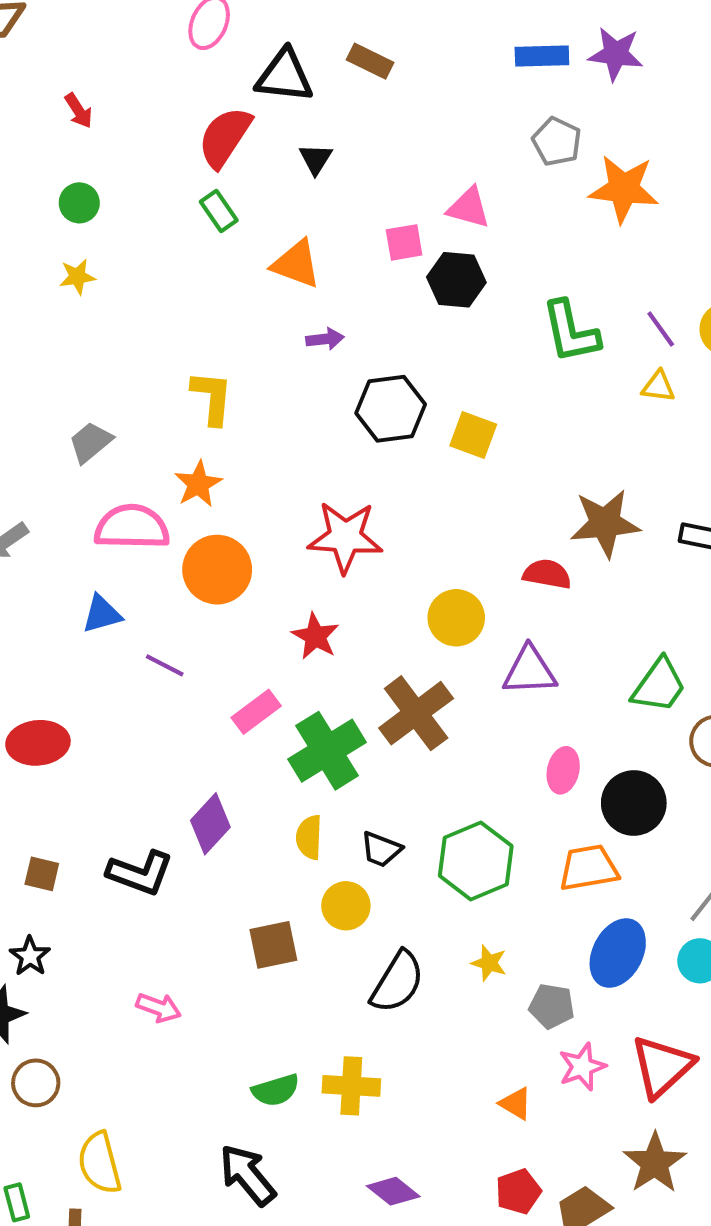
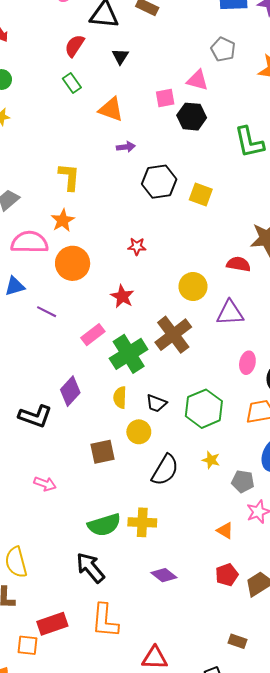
red semicircle: (225, 137) -> (75, 46), size x0.7
gray pentagon: (557, 142) -> (223, 49), moved
red star: (345, 537) -> (137, 246), size x0.5
green semicircle: (276, 1090) -> (104, 525), size x1.4

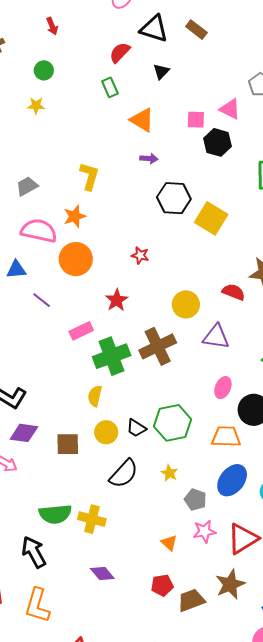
yellow square: (201, 194) -> (211, 218), size x1.4
purple diamond: (70, 391) -> (24, 433), moved, turned 44
black trapezoid: (156, 403) -> (136, 428), moved

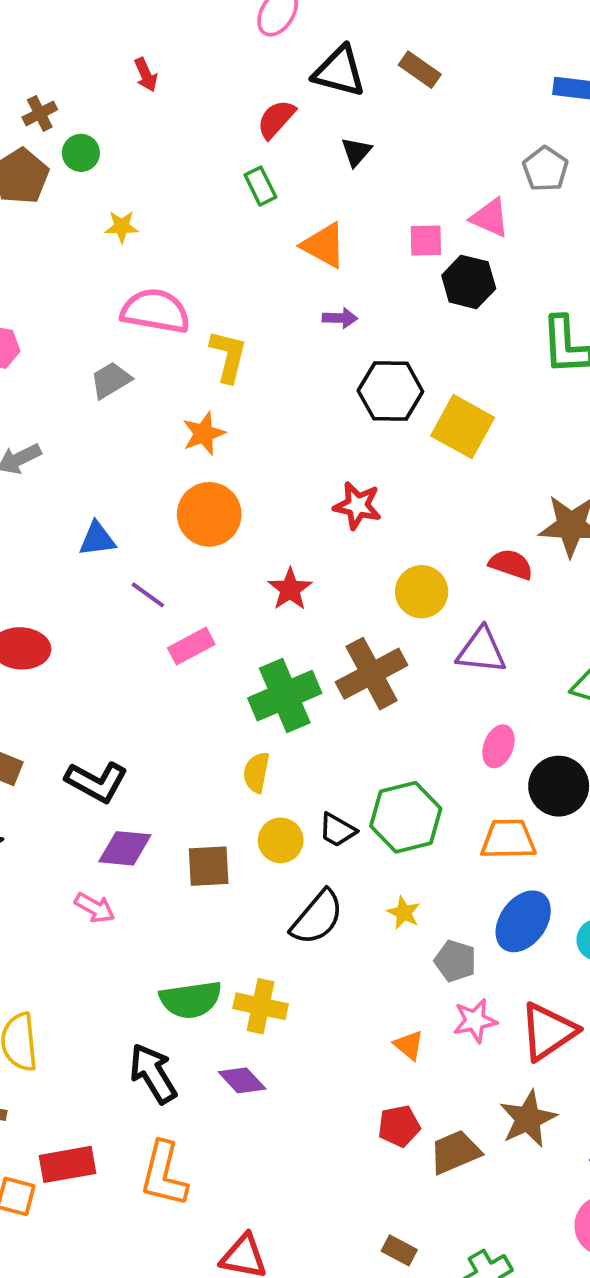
green circle: (44, 70) -> (81, 153), moved
pink semicircle: (39, 231) -> (155, 311), moved
red star: (140, 255) -> (357, 506), moved, size x1.4
pink rectangle: (81, 331) -> (191, 646), moved
purple diamond: (102, 573) -> (242, 1080), moved

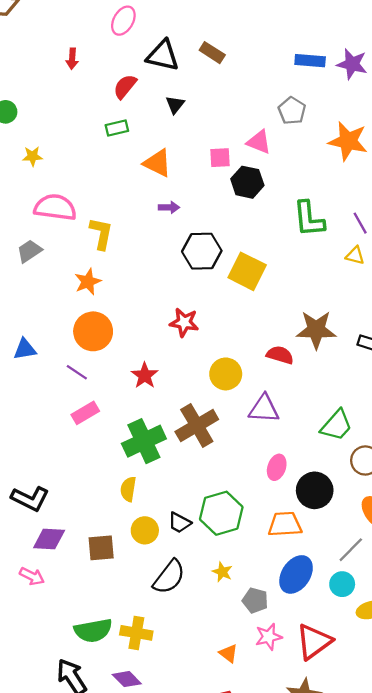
red arrow: (146, 75) -> (72, 59), moved, turned 30
green rectangle: (260, 186) -> (117, 128), turned -75
purple line: (148, 595) -> (77, 372), moved

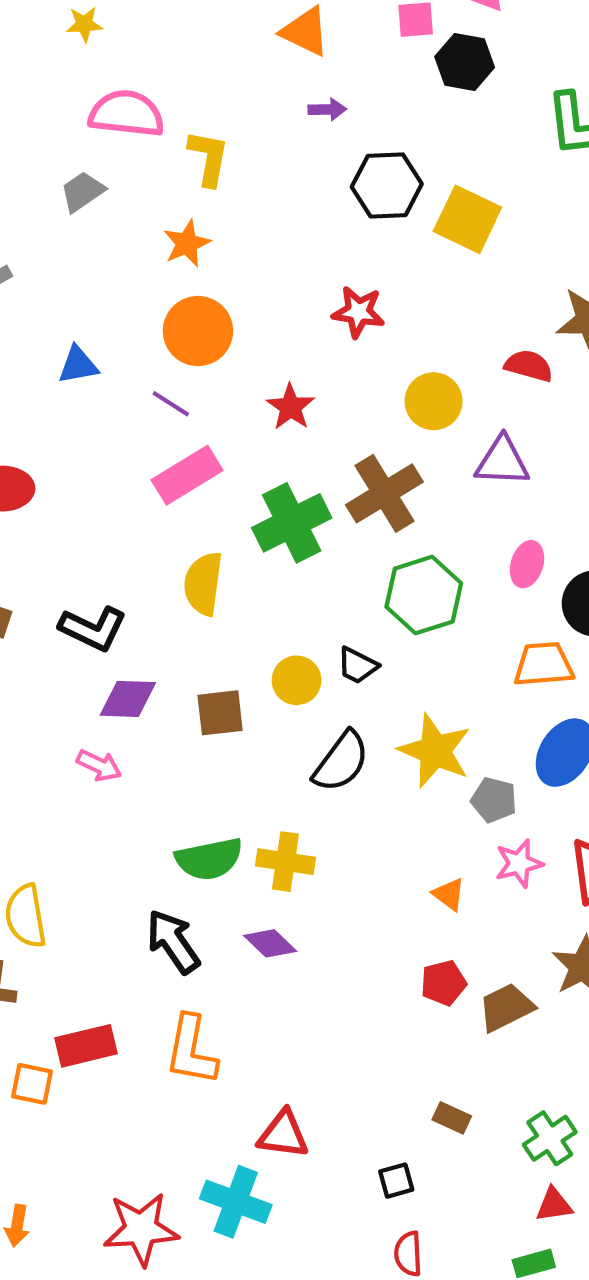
pink rectangle: (85, 413) -> (187, 475), size x1.4
yellow semicircle: (128, 489) -> (203, 584), moved, size x1.4
green hexagon: (221, 513) -> (424, 595), moved
yellow star: (222, 572) -> (435, 751), size x2.0

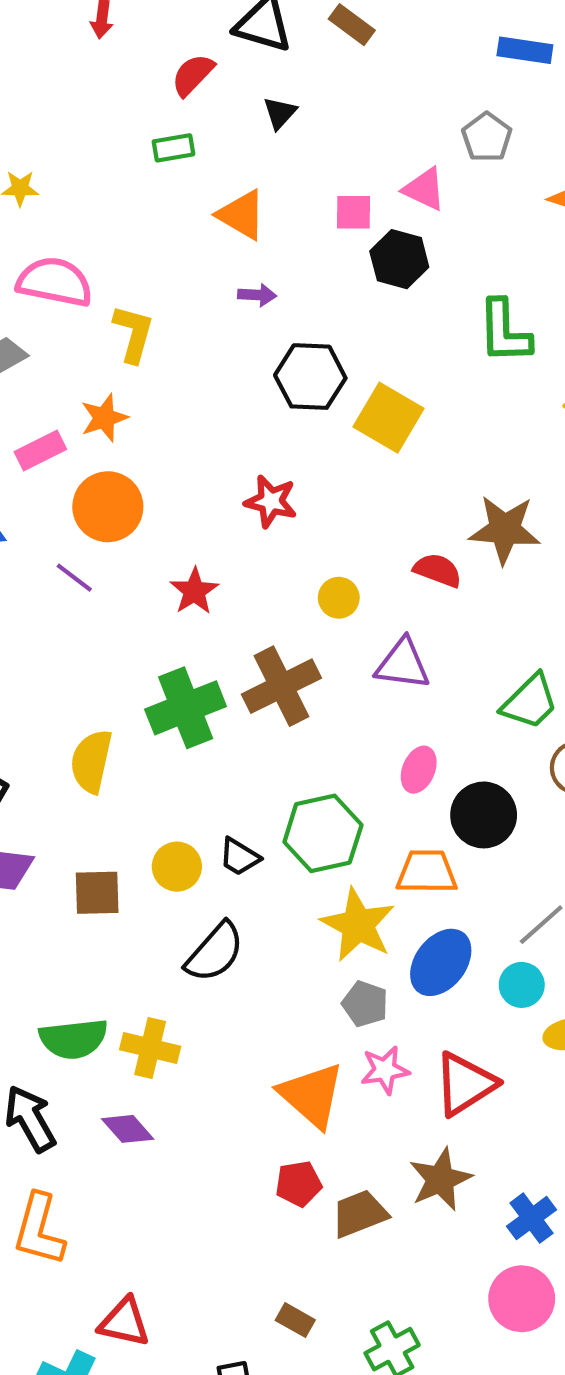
yellow circle: (434, 401) -> (339, 598), size x0.7
pink rectangle: (187, 475) -> (40, 450), moved, size x0.7
green hexagon: (424, 595) -> (323, 833), moved
yellow star: (435, 751) -> (358, 925), moved
orange triangle: (449, 894) -> (312, 1095), size x2.0

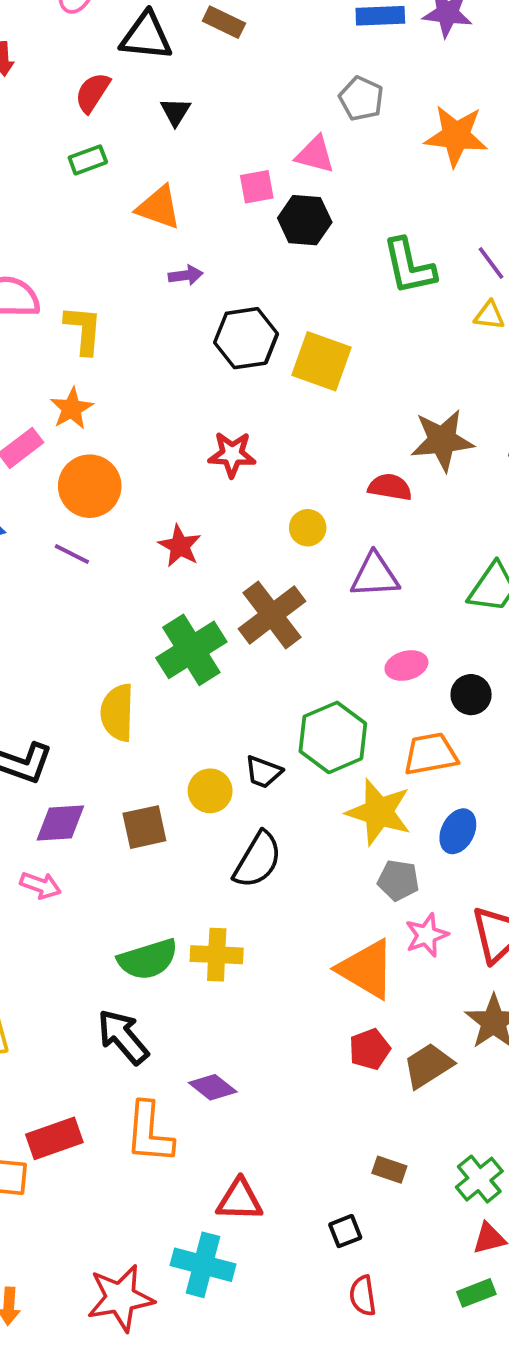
pink ellipse: (419, 770) -> (406, 666), turned 63
black circle: (484, 815) -> (471, 695), size x0.7
blue ellipse: (441, 962) -> (458, 831), size x0.7
purple diamond: (128, 1129) -> (213, 1087), moved

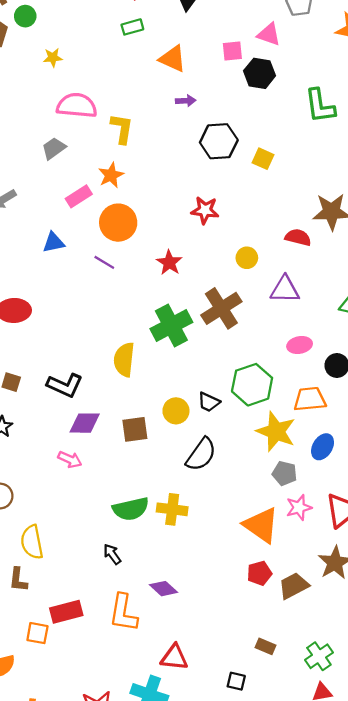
yellow square: (322, 361) -> (263, 159), size x0.6
black arrow: (123, 1037) -> (112, 554), size x0.6
black square: (345, 1231) -> (236, 681), turned 30

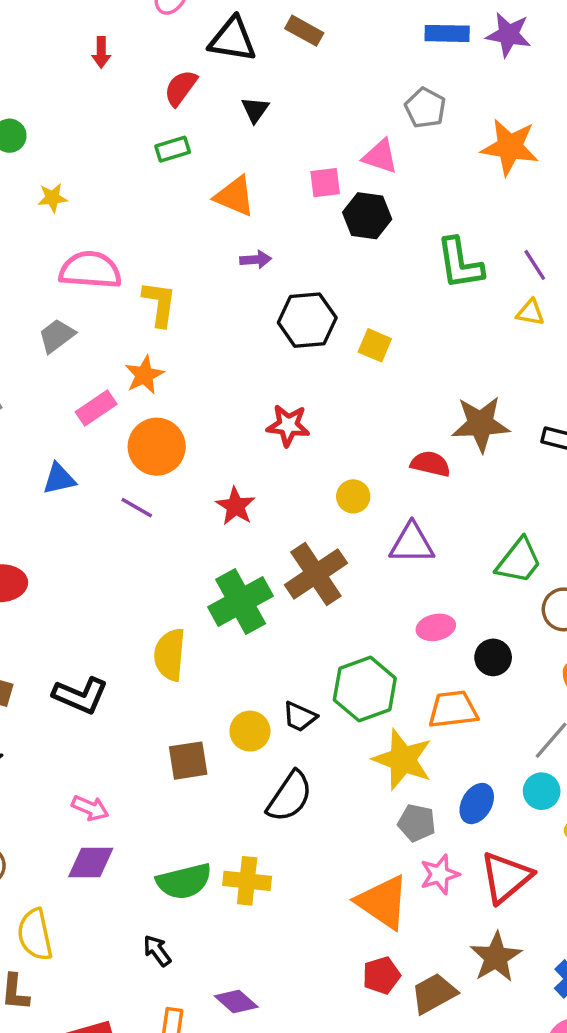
purple diamond: (85, 423) -> (91, 863), moved
blue ellipse: (323, 447) -> (477, 804), moved

